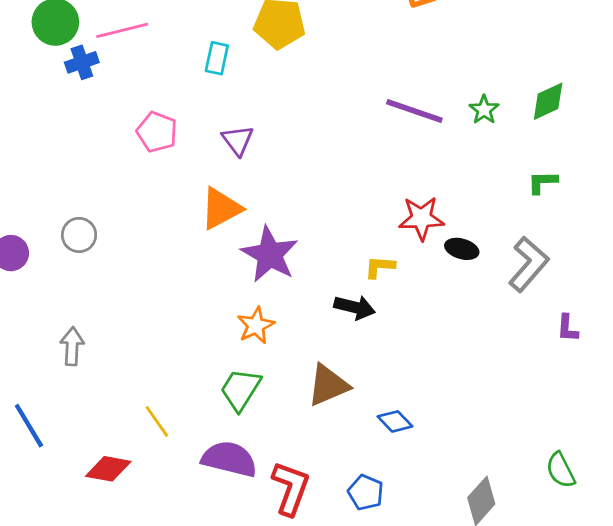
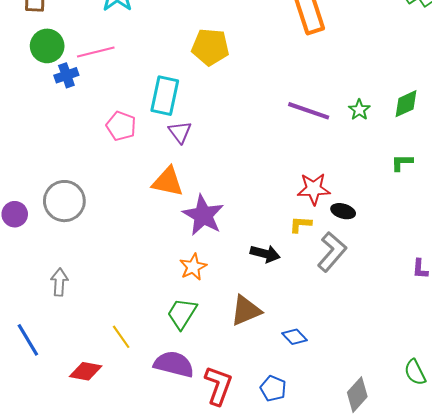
cyan rectangle: (217, 58) -> (165, 96), moved, size x1.6
orange triangle: (221, 209) -> (168, 182), turned 40
gray circle: (79, 235) -> (64, 201), size x1.6
gray L-shape: (529, 264) -> (332, 252), moved
yellow L-shape: (380, 267) -> (301, 224), moved

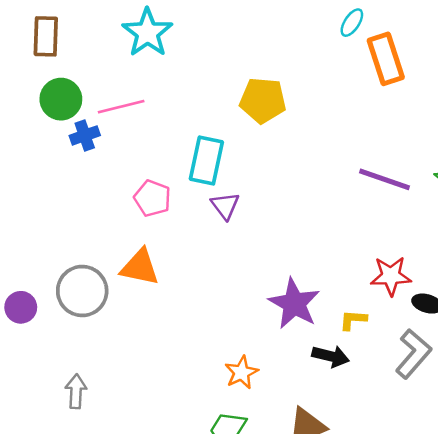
orange triangle: (168, 182) -> (140, 267), moved
purple star: (203, 215) -> (294, 304), moved
yellow L-shape: (301, 224) -> (353, 320), moved

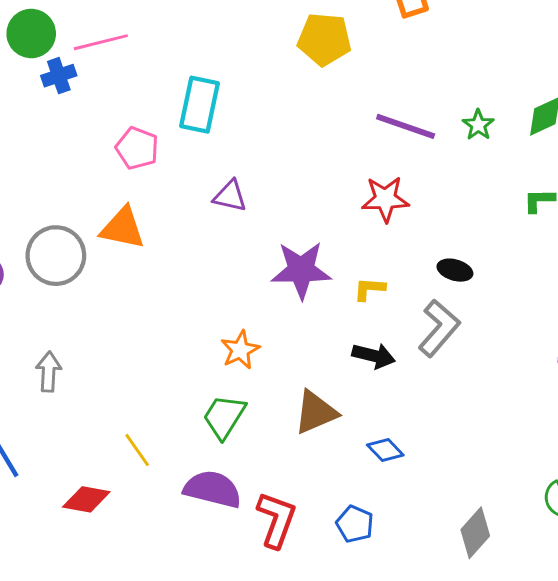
yellow pentagon: (263, 100) -> (324, 39), moved
purple triangle: (225, 206) -> (230, 196), moved, turned -40
red star: (391, 276) -> (385, 199), moved
purple star: (294, 304) -> (301, 270), turned -30
black arrow: (331, 356) -> (374, 356), moved

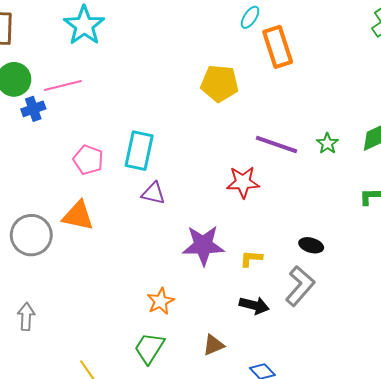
cyan rectangle: (200, 105) -> (139, 151), moved
red star: (385, 199) -> (243, 182), moved
brown triangle: (316, 412) -> (213, 345), size x0.7

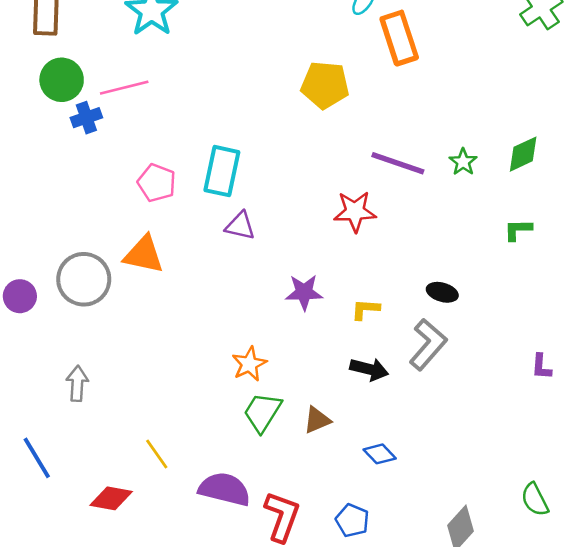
purple star: (203, 245) -> (304, 292), size x0.7
green trapezoid: (149, 348) -> (262, 412), moved

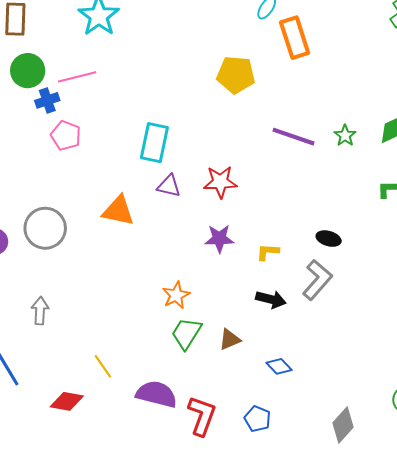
pink pentagon: (157, 183) -> (66, 136), moved
red star: (355, 211) -> (220, 182), moved
orange triangle: (144, 254) -> (118, 211), moved

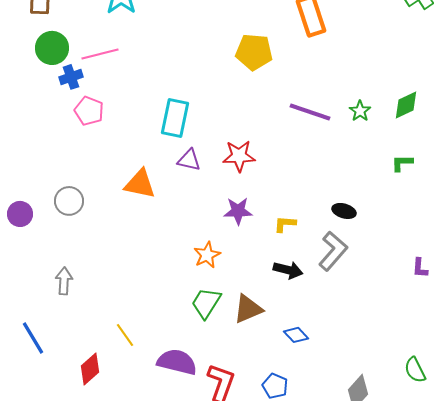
gray circle: (45, 228) -> (69, 201), size x0.7
orange star: (176, 295) -> (207, 255), moved
brown triangle: (230, 340) -> (248, 309), size x1.4
red diamond: (67, 401) -> (90, 369), turned -52

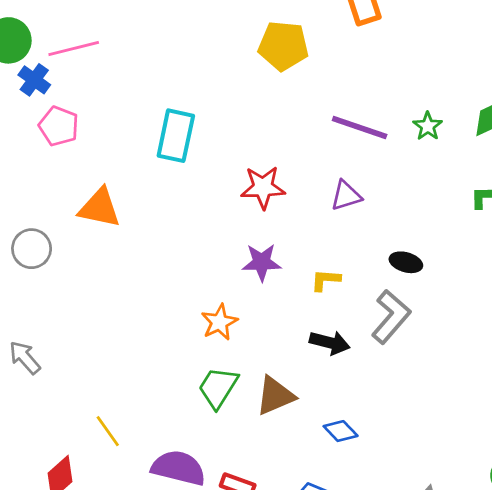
blue cross: (71, 77) -> (34, 80), turned -35
purple triangle: (189, 160) -> (346, 196), moved, turned -30
orange triangle: (140, 184) -> (100, 208), moved
gray arrow: (64, 281) -> (25, 358), turned -44

